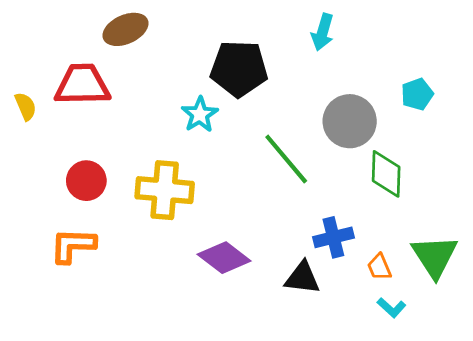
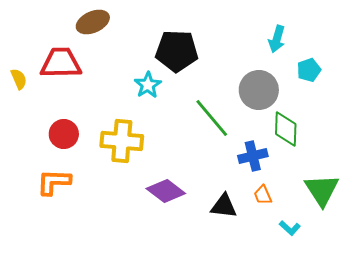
cyan arrow: (323, 32) -> (277, 39), moved
blue cross: (333, 237) -> (253, 156), moved
orange trapezoid: (379, 267) -> (263, 195), moved

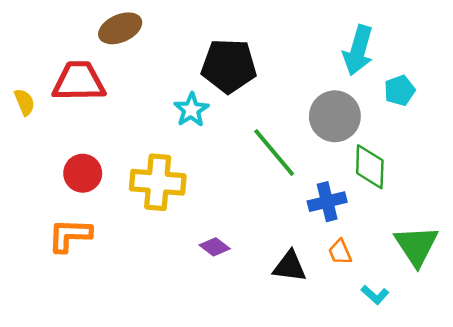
cyan arrow: (277, 39) -> (358, 50), size x1.4
purple diamond: (166, 191) -> (215, 247), size x0.6

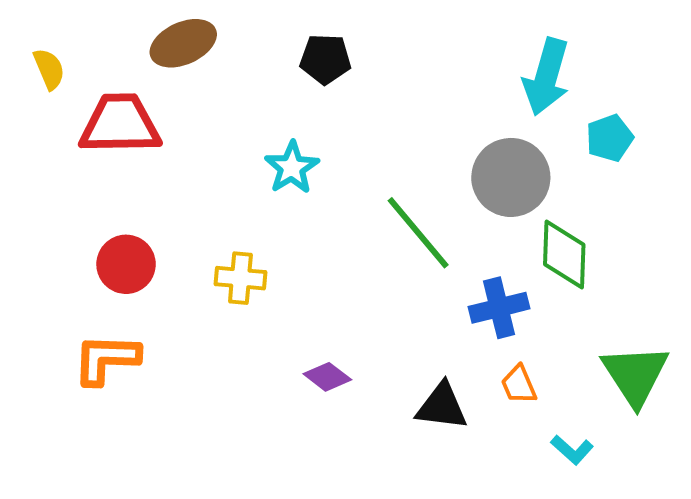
black pentagon: (229, 66) -> (325, 59), moved, size x0.6
yellow semicircle: (24, 102) -> (49, 69), moved
yellow cross: (158, 182) -> (240, 278), size x0.6

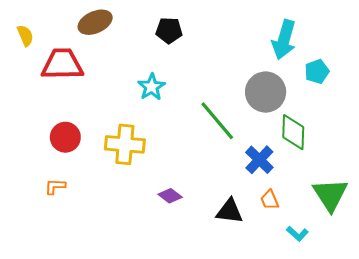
yellow cross: (240, 278) -> (125, 144), size x1.5
blue cross: (499, 308) -> (259, 160), turned -32
orange L-shape: (106, 359) -> (55, 186), size x0.6

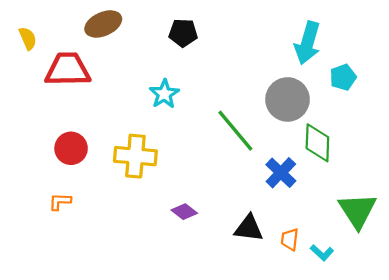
orange trapezoid: (270, 200) -> (290, 239), moved, turned 30

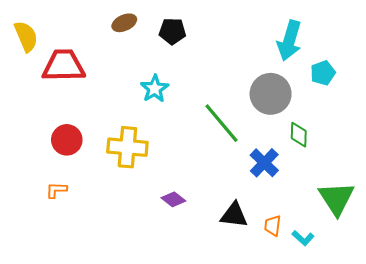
brown ellipse: (103, 24) -> (124, 23), moved, size x0.7
yellow semicircle: (28, 38) -> (26, 36), size x1.4
green diamond: (317, 143) -> (299, 135), size x0.7

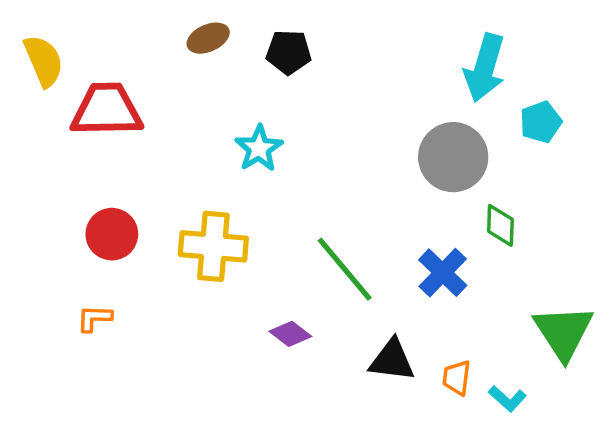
green line: (221, 123) -> (345, 269), moved

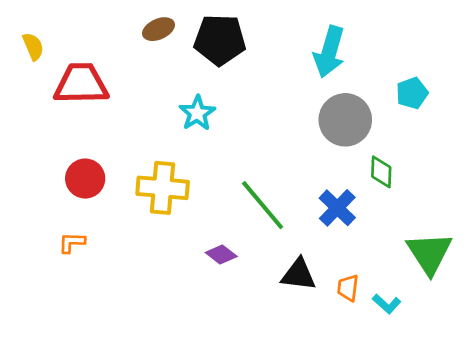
black pentagon: (289, 52) -> (220, 40), size x1.5
yellow semicircle: (44, 61) -> (33, 46), size x0.7
cyan arrow: (485, 68) -> (329, 52), moved

